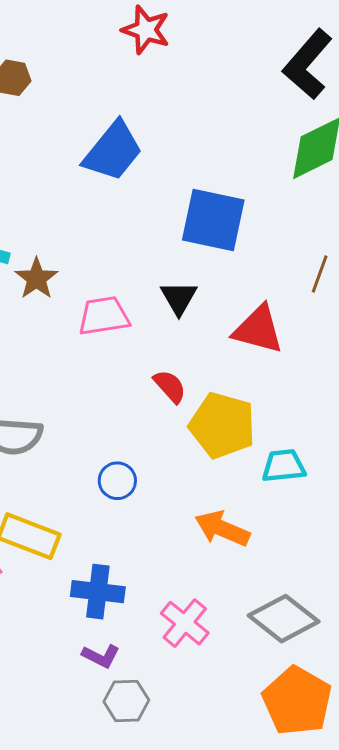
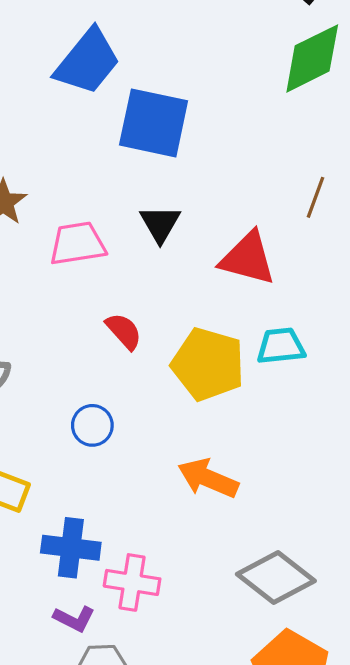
blue square: (213, 220) -> (154, 123), moved
red semicircle: (170, 386) -> (124, 331), moved
cyan trapezoid: (284, 466) -> (281, 346), moved
pink cross: (185, 623) -> (132, 582), moved, turned -30

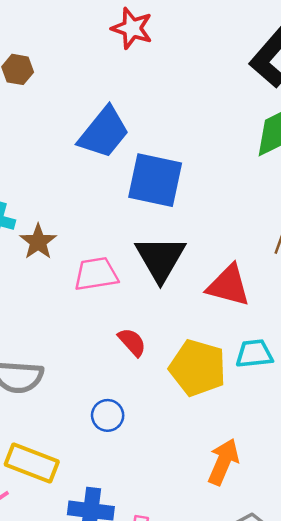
black triangle: (160, 224) -> (160, 259), size x1.6
orange arrow: (208, 478) -> (223, 462), moved, turned 90

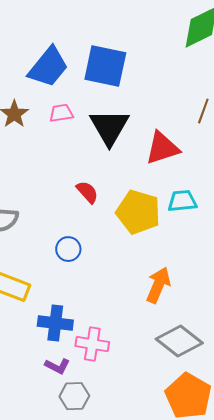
blue trapezoid: (104, 132) -> (48, 67), moved
pink trapezoid: (96, 274) -> (61, 113), moved, size x0.7
red triangle: (228, 286) -> (162, 148), turned -33

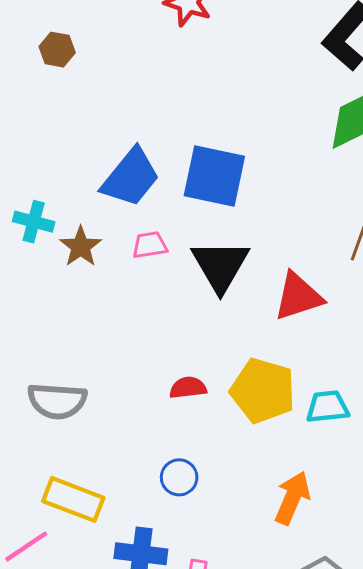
red semicircle: (87, 192) -> (188, 388), moved, turned -55
cyan trapezoid: (182, 201) -> (328, 407), moved
blue circle: (68, 249) -> (179, 477), moved

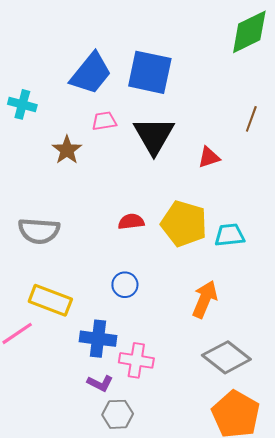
brown star: (81, 247) -> (67, 150), moved
red triangle: (298, 297) -> (209, 157), size x0.6

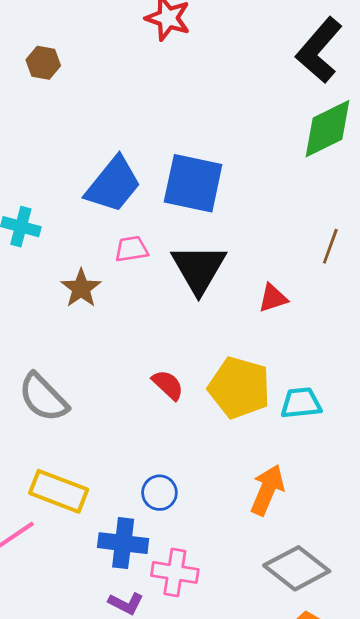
red semicircle: (131, 222) -> (168, 385), turned 50
gray semicircle: (39, 231) -> (43, 397), turned 42
blue circle: (125, 285) -> (159, 493), moved

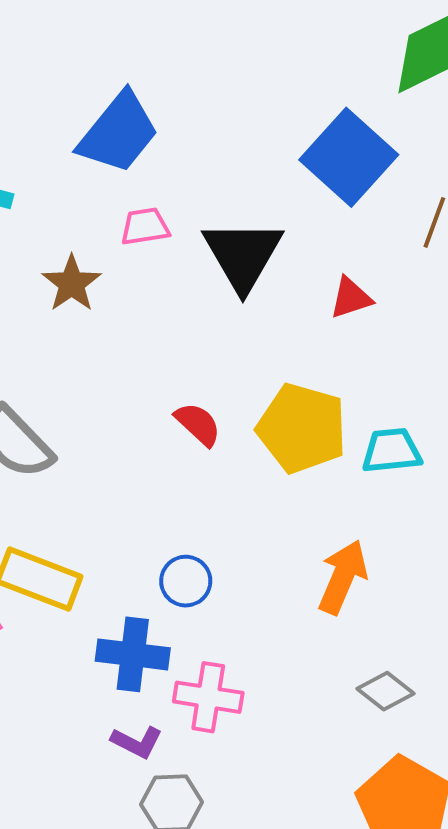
blue square: (193, 183) -> (349, 157), moved, turned 30
gray diamond: (297, 568) -> (385, 691), size x0.6

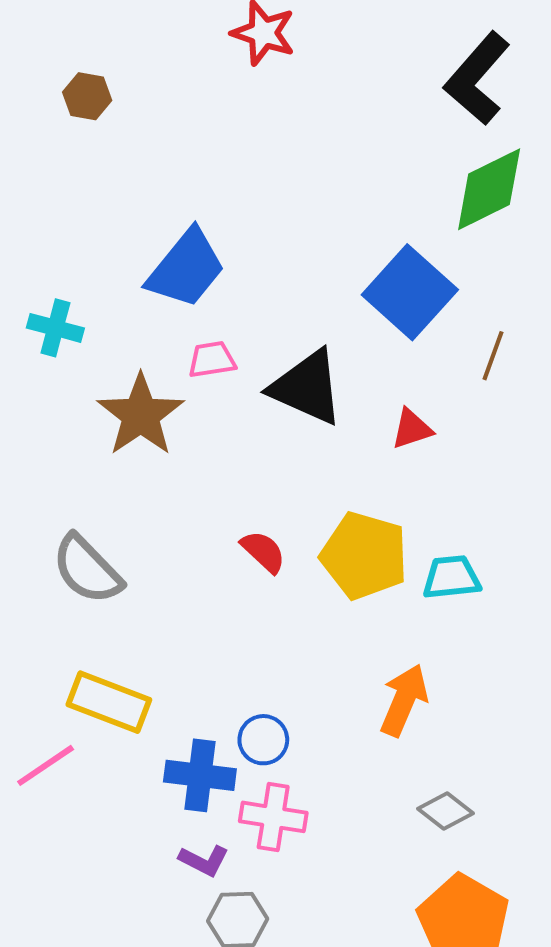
black triangle: (243, 255) -> (307, 387), turned -36
brown star: (72, 284) -> (141, 415), size x1.5
blue circle: (186, 581) -> (263, 740), moved

